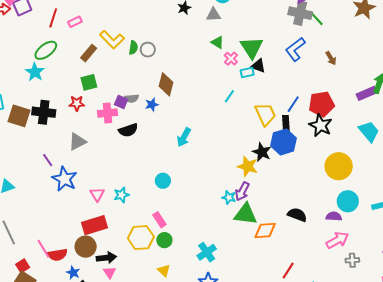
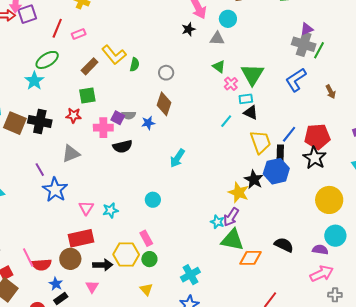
green line: (316, 18) -> (319, 50), turned 66
gray circle: (148, 50) -> (166, 73), moved
black triangle: (258, 66) -> (251, 113), moved
black arrow: (106, 258) -> (103, 265), moved

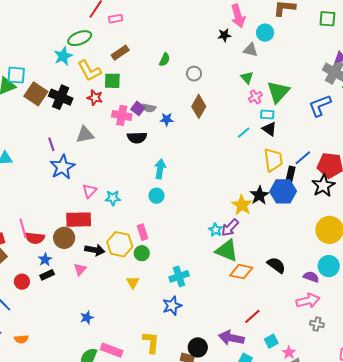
yellow L-shape: (114, 55) -> (89, 71), moved
brown diamond: (164, 104) -> (199, 106), moved
cyan arrow: (177, 158) -> (160, 169), moved, turned 144

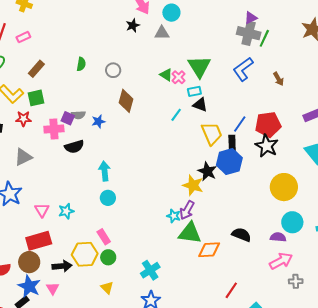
green triangle: (247, 78) -> (166, 75), moved
blue star: (45, 259) -> (29, 286), moved, size x1.6

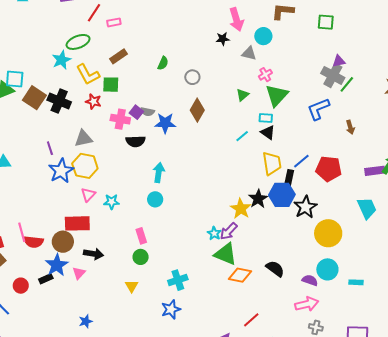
green triangle: (166, 75) -> (243, 95), turned 32
pink cross: (179, 77) -> (265, 75), moved
blue star: (98, 121) -> (165, 123), size x1.5
black star: (267, 146) -> (305, 207), moved
yellow hexagon: (85, 254) -> (85, 166), moved

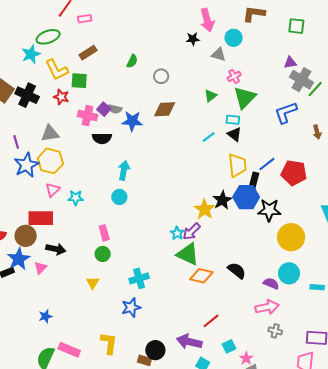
purple triangle: (339, 61) -> (290, 63), moved
brown diamond: (197, 110) -> (165, 109), turned 55
black star: (305, 207) -> (269, 210), turned 30

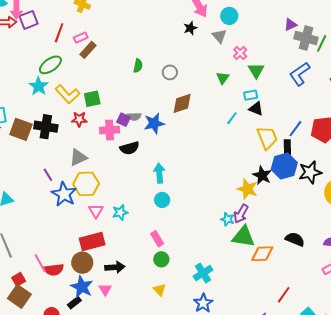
brown rectangle: (88, 53) -> (88, 50), moved
gray triangle: (219, 55) -> (219, 36), turned 49
green triangle: (245, 97) -> (256, 70), size x0.7

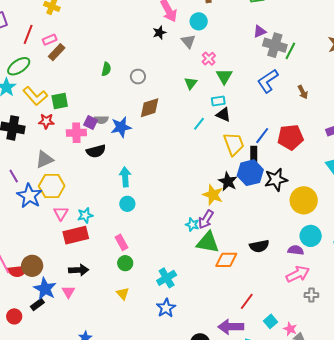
black semicircle: (295, 239) -> (259, 246), turned 144
red rectangle: (92, 241) -> (76, 235), moved
brown circle: (82, 263) -> (32, 266), moved

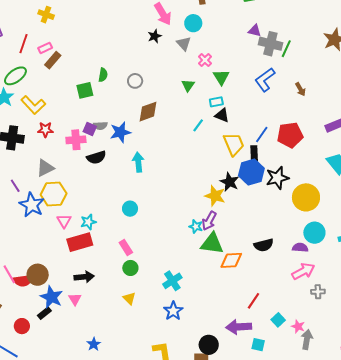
purple triangle: (260, 31) -> (255, 31), turned 40
green square: (60, 101) -> (85, 90), moved
cyan arrow: (125, 177) -> (138, 162), moved

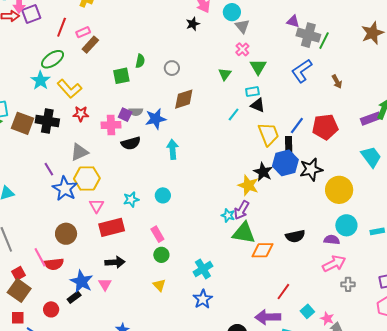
gray triangle: (184, 44) -> (242, 26), moved
cyan star: (88, 222) -> (131, 199), moved
brown circle: (38, 275) -> (66, 234), moved

